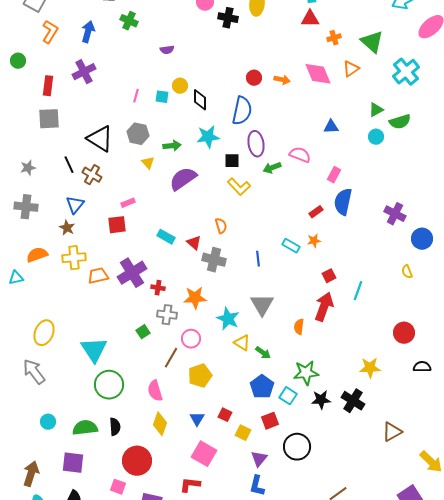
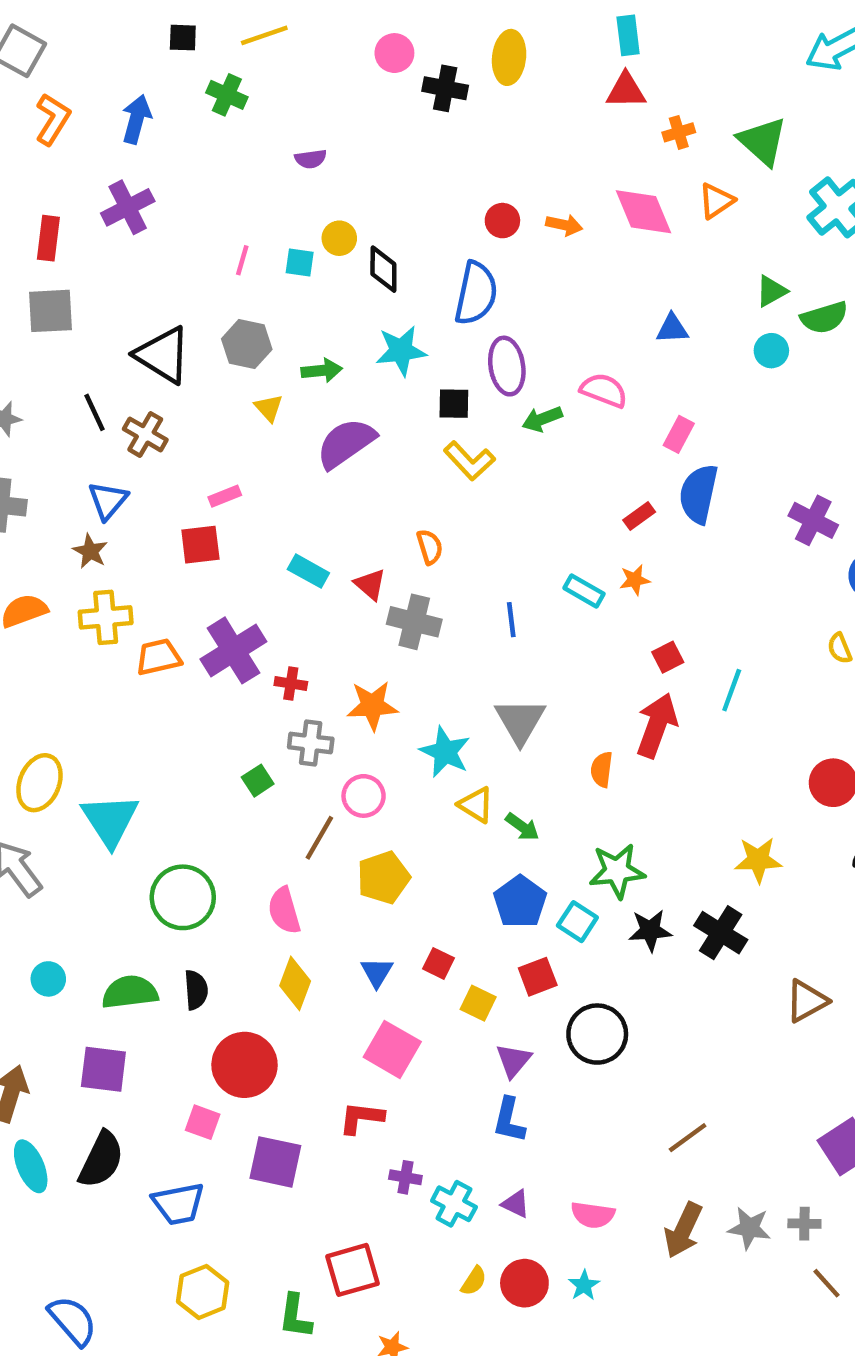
cyan triangle: (94, 350) -> (110, 820), moved

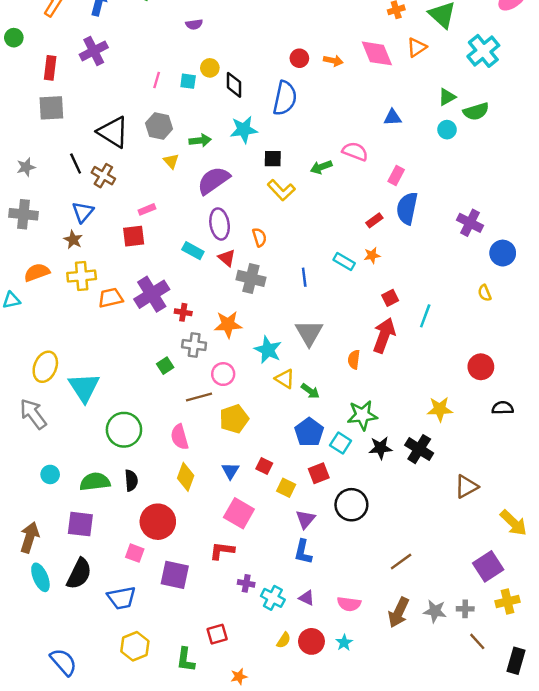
purple ellipse: (507, 366) -> (220, 224), moved
brown line: (319, 838) -> (199, 397), turned 45
red square: (353, 1270) -> (217, 634), size x0.7

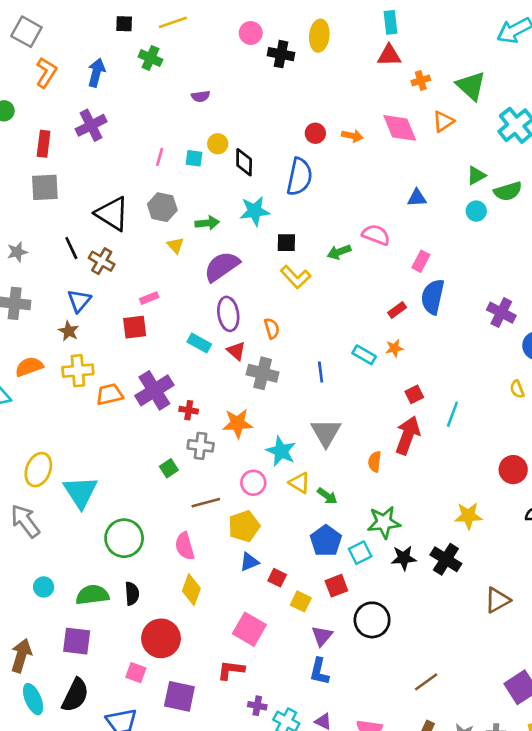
pink circle: (223, 374) -> (253, 483), moved
cyan square: (341, 443) -> (360, 553), turned 30
blue triangle: (230, 471) -> (249, 562), moved, turned 36

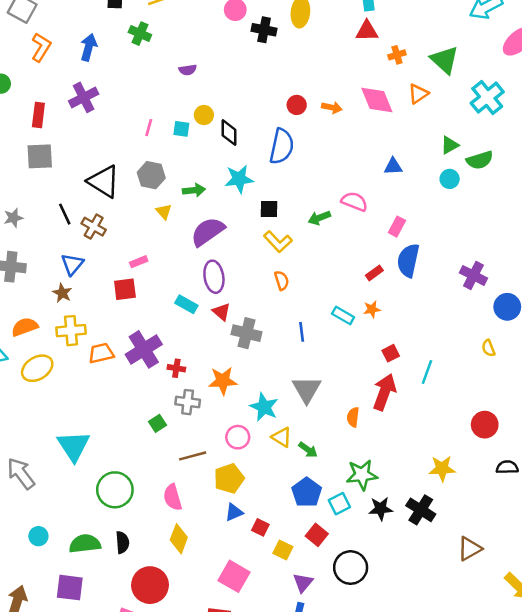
orange semicircle: (272, 328) -> (282, 280), moved
yellow ellipse: (38, 470) -> (37, 368), moved, turned 36
red square: (336, 586) -> (317, 535), turned -30

